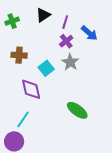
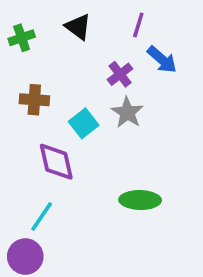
black triangle: (43, 15) -> (78, 27), turned -49
purple line: (65, 22) -> (138, 25), moved
green ellipse: (77, 110) -> (140, 200), turned -35

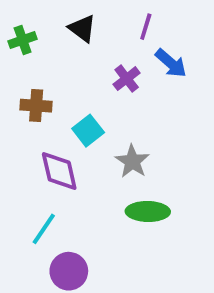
gray star: (127, 113) -> (132, 161), moved
purple circle: (25, 257) -> (69, 271), moved

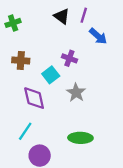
black triangle: (82, 29) -> (62, 16), moved
purple cross: (127, 79) -> (69, 58), moved, turned -32
green ellipse: (148, 211) -> (80, 138), moved

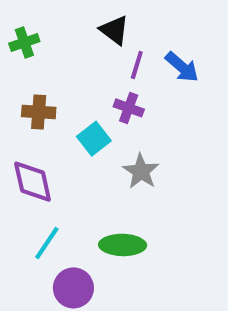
purple line: (84, 15) -> (137, 65), moved
purple diamond: (34, 98) -> (33, 182), moved
green ellipse: (80, 138) -> (123, 245), moved

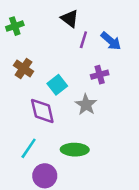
purple cross: (129, 108) -> (100, 75), moved, turned -35
brown cross: (39, 112) -> (24, 68), turned 30
purple diamond: (33, 182) -> (42, 111), moved

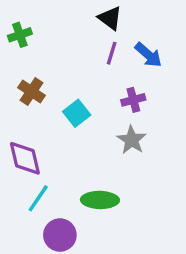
black triangle: (70, 19) -> (110, 18), moved
gray star: (86, 105) -> (132, 140), moved
purple diamond: (42, 111) -> (25, 158), moved

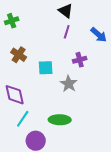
blue arrow: (148, 55) -> (99, 35), moved
cyan square: (77, 113) -> (46, 68), turned 35
gray star: (132, 140) -> (69, 84), moved

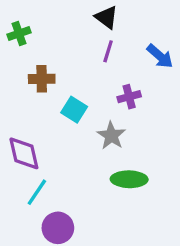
brown cross: (19, 55) -> (42, 79), moved, turned -35
cyan square: (46, 68) -> (74, 110), turned 35
green ellipse: (60, 120) -> (129, 179), moved

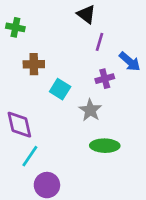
green cross: (19, 34) -> (15, 27), turned 30
purple line: (108, 51) -> (99, 42), moved
blue arrow: (160, 56) -> (130, 62), moved

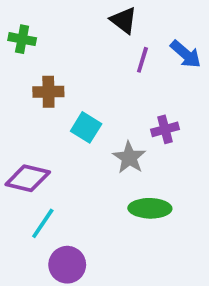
blue arrow: (130, 62) -> (186, 54), moved
purple cross: (105, 79) -> (165, 129), moved
purple diamond: (19, 125) -> (28, 178), turned -64

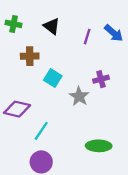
black triangle: (124, 20) -> (52, 26), moved
green ellipse: (150, 208) -> (99, 146), moved
cyan line: (43, 223) -> (41, 131), moved

